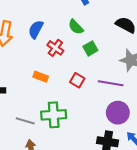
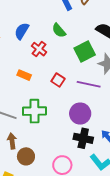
green square: (90, 48) -> (85, 52), moved, size x1.5
purple circle: (118, 113) -> (80, 114), moved

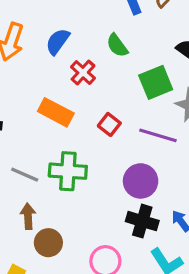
orange rectangle: (24, 75) -> (56, 112), size x1.5

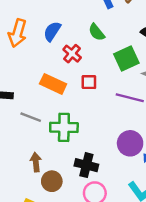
red square: (109, 124) -> (89, 82), moved, turned -35
gray line: (25, 175) -> (31, 117), moved
purple circle: (141, 181) -> (130, 143), moved
black cross: (142, 221) -> (86, 165), moved

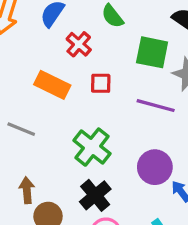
green square: (126, 58) -> (152, 52), turned 35
green cross: (64, 127) -> (92, 147), moved, turned 36
black cross: (86, 165) -> (95, 195), turned 35

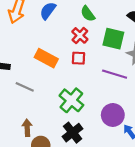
red cross: (79, 44) -> (80, 35), moved

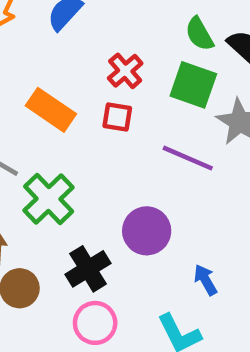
green semicircle: (88, 14) -> (199, 34), moved
green cross: (71, 100) -> (49, 199), moved
purple circle: (113, 115) -> (147, 231), moved

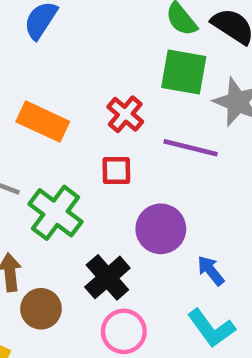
red cross: (125, 71) -> (125, 114), moved
red square: (117, 117) -> (116, 170), moved
blue arrow: (205, 280) -> (211, 271), moved

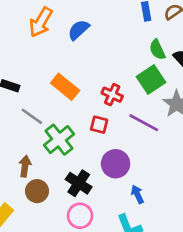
green square: (184, 72) -> (151, 79), turned 32
red cross: (125, 114) -> (112, 95), turned -30
black cross: (107, 277) -> (79, 183), turned -30

